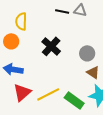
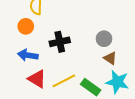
black cross: (51, 46) -> (60, 42), moved, turned 36
red triangle: (22, 92) -> (37, 79), turned -48

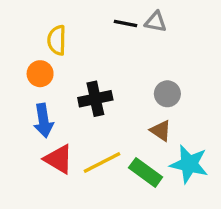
blue arrow: (28, 55) -> (43, 121), turned -108
brown triangle: (110, 58) -> (161, 131), moved

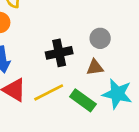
black cross: (95, 99) -> (59, 53), moved
brown triangle: (161, 131) -> (95, 67), turned -42

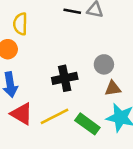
brown triangle: (95, 67) -> (113, 88), moved

